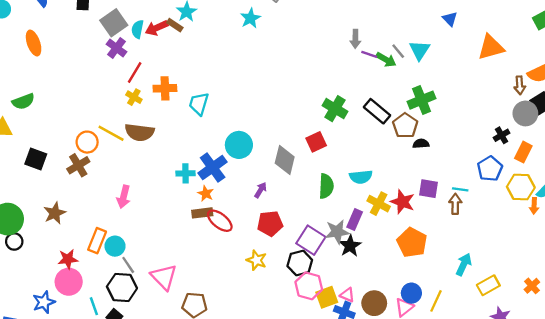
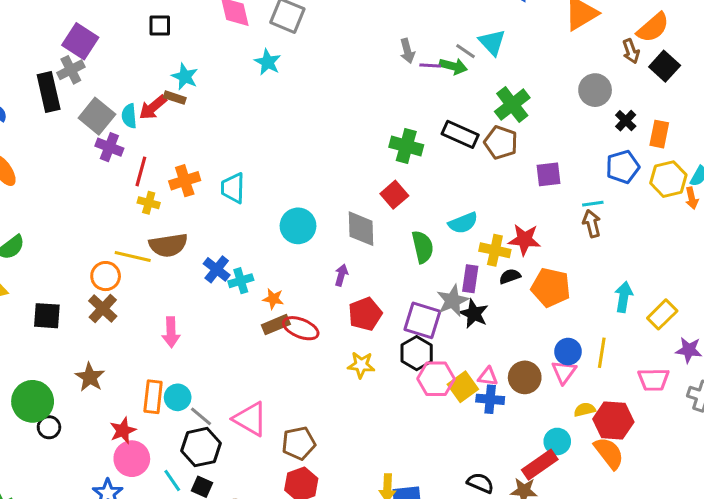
gray circle: (525, 113) -> (595, 90), moved
black semicircle: (421, 144) -> (510, 276), moved
blue cross: (213, 167) -> (217, 269), moved, size x0.7
blue pentagon: (490, 169) -> (623, 167), turned 30
purple square: (428, 189) -> (548, 174), moved

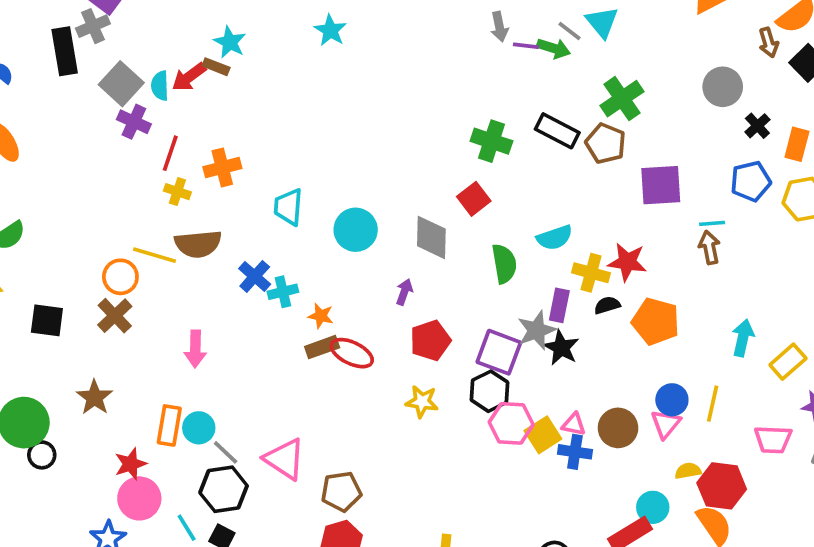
purple square: (548, 174) -> (661, 185), size x1.4
cyan trapezoid: (233, 188) -> (288, 207), moved

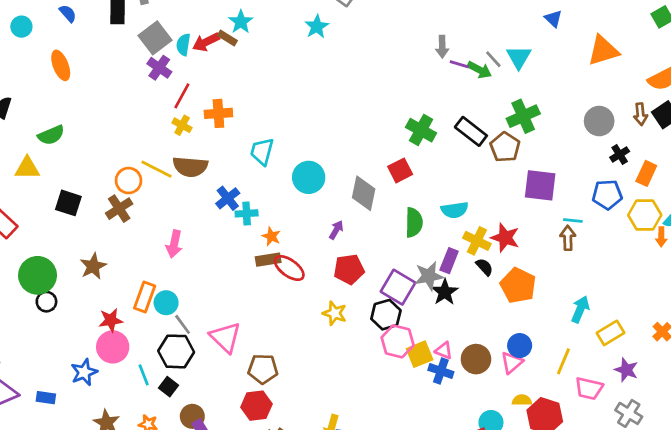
brown arrow: (769, 43) -> (640, 114), moved
black semicircle: (607, 305) -> (484, 267), turned 54
yellow line: (713, 404) -> (563, 361), moved

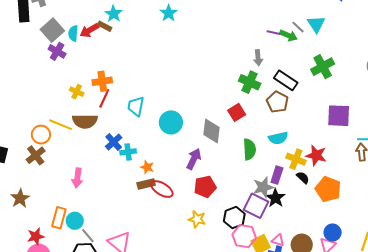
gray arrow: (442, 47) -> (258, 58), moved
red line: (182, 96) -> (104, 98), moved
brown pentagon: (505, 147) -> (277, 102), moved
purple arrow: (336, 230) -> (194, 159), size x1.5
purple square: (398, 287) -> (256, 206), moved

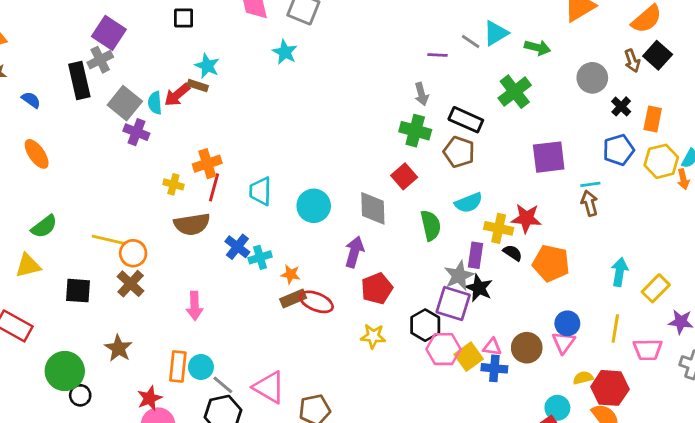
cyan triangle: (316, 24) -> (496, 33), turned 42
green arrow: (288, 35) -> (537, 48), moved
yellow line: (61, 125) -> (109, 240), moved

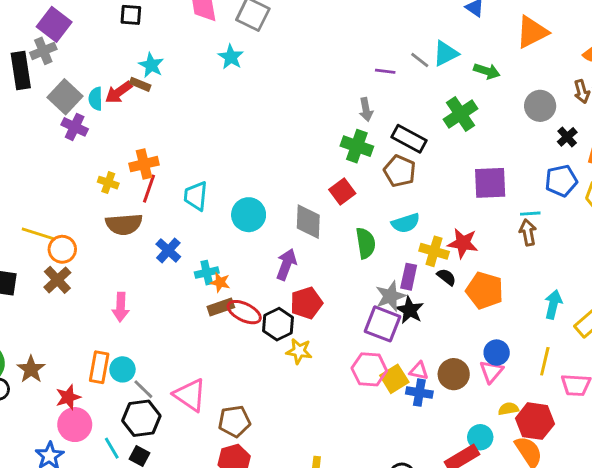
cyan cross: (260, 257) -> (207, 273), moved
black hexagon: (425, 325) -> (278, 324), moved
brown star: (118, 348) -> (31, 369), moved

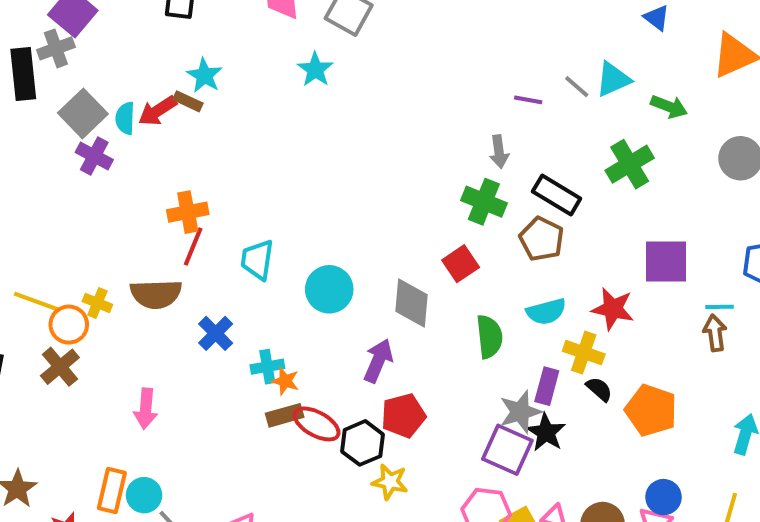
yellow cross: (108, 183) -> (97, 303), moved
red star: (463, 243) -> (613, 309), moved

